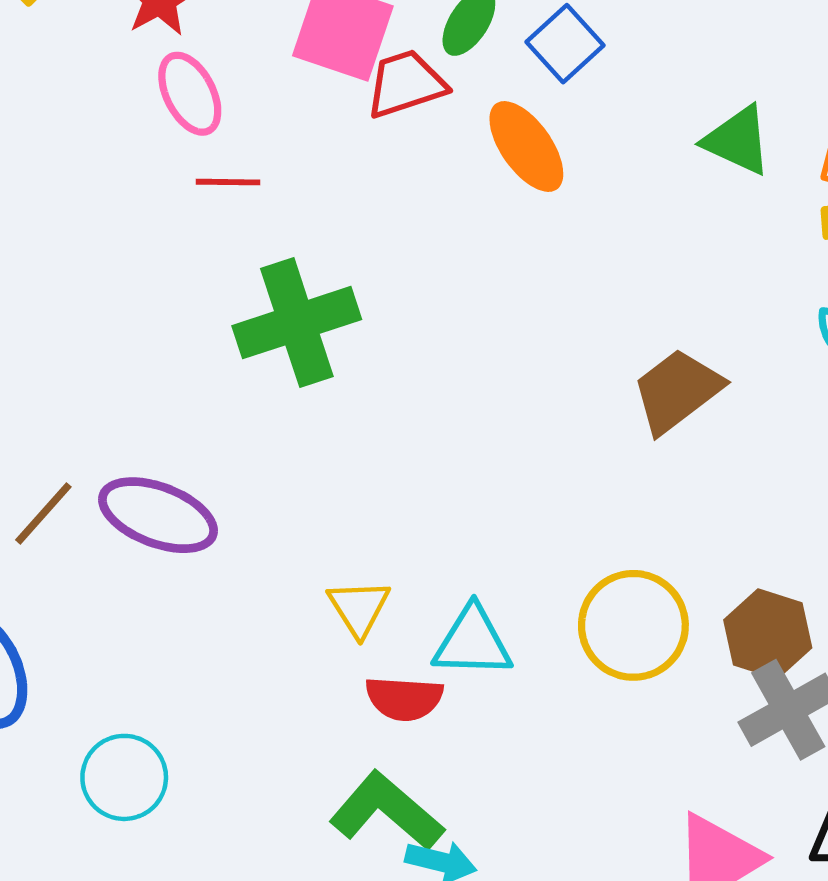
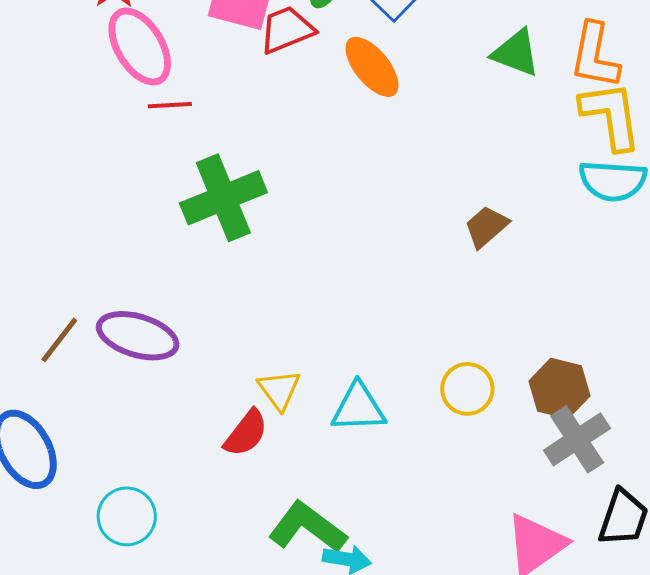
pink ellipse: (190, 94) -> (140, 46), size x1.4
brown trapezoid: (677, 391) -> (486, 227), size x0.7
yellow circle: (633, 625) -> (467, 389), size x0.7
red semicircle: (404, 698) -> (246, 433), moved, turned -52

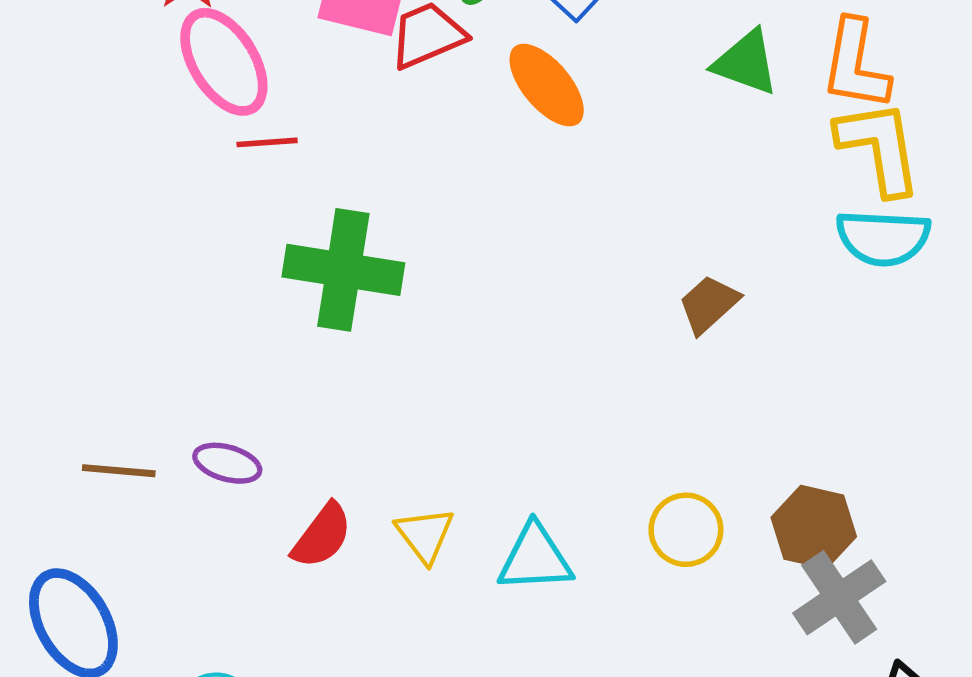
green cross: (223, 198) -> (343, 270), turned 32
purple ellipse: (138, 336) -> (227, 463), size x0.6
brown line: (59, 340) -> (119, 471), turned 58
red semicircle: (246, 433) -> (322, 536), moved

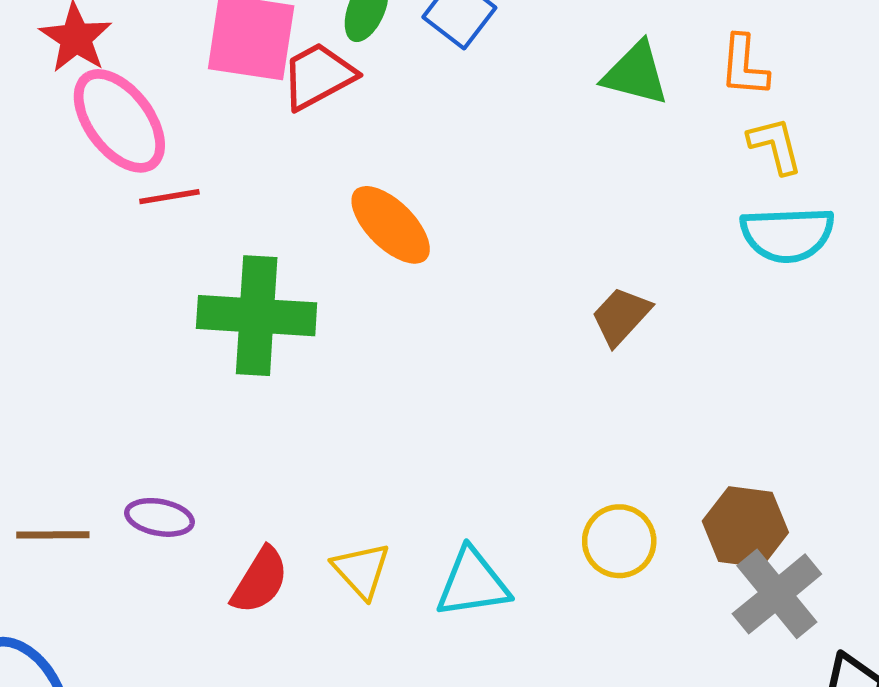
orange L-shape: (855, 65) -> (744, 66), size x0.7
orange ellipse: (547, 85) -> (391, 225), moved
yellow L-shape: (879, 147) -> (775, 145), size x0.6

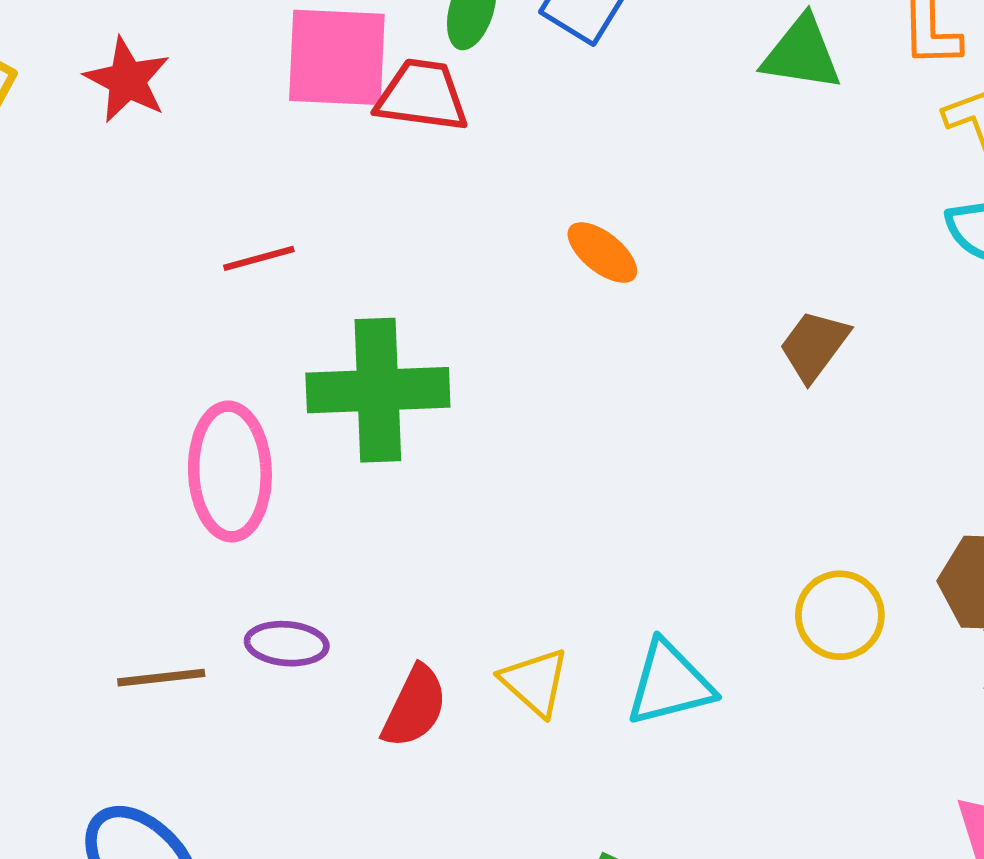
red trapezoid: (318, 76) -> (422, 96), turned 42
pink ellipse: (119, 121) -> (230, 471), moved, turned 41
orange ellipse: (391, 225) -> (602, 253), moved, size x0.7

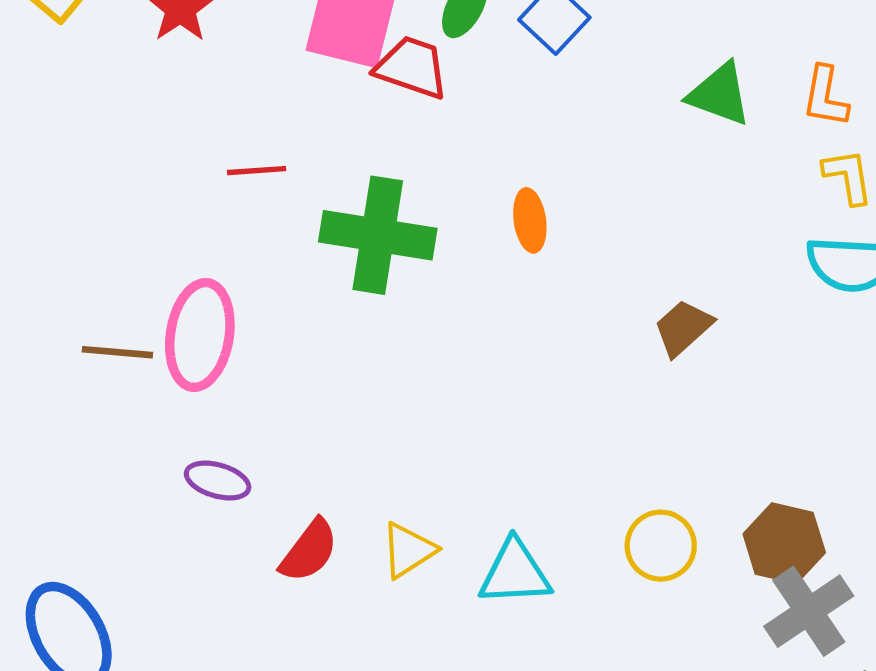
orange ellipse: (602, 253) -> (530, 220), turned 32
green cross: (378, 390) -> (378, 235), moved
brown line: (161, 678) -> (117, 352), moved
yellow triangle: (535, 682) -> (408, 550), turned 34

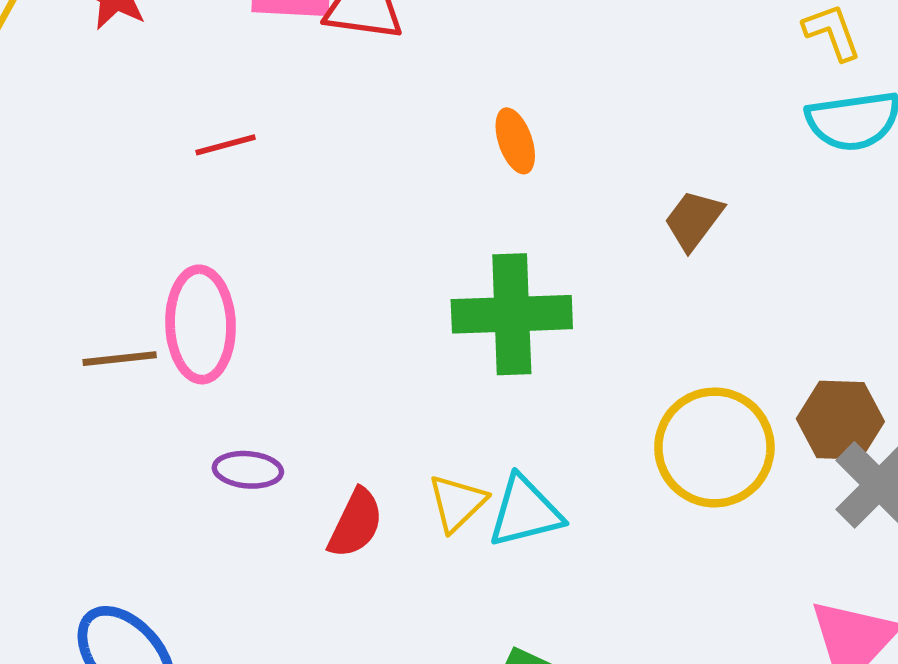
green cross: (378, 235) -> (512, 314), moved
yellow circle: (661, 546) -> (714, 447), size x1.6
cyan triangle: (515, 573) -> (525, 512), moved

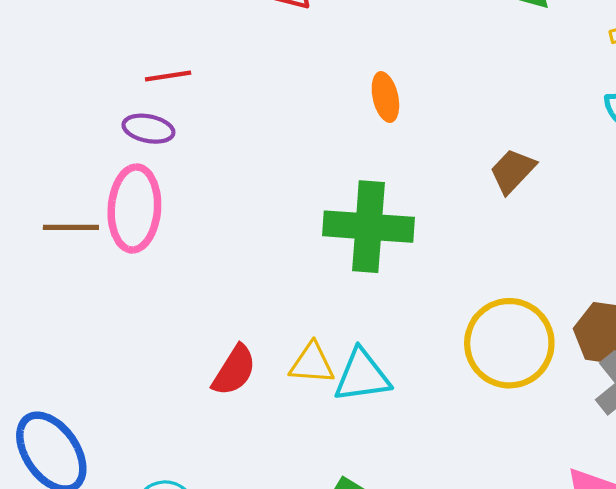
purple ellipse: (248, 470) -> (148, 129), moved
yellow triangle: (457, 503) -> (312, 363), turned 42

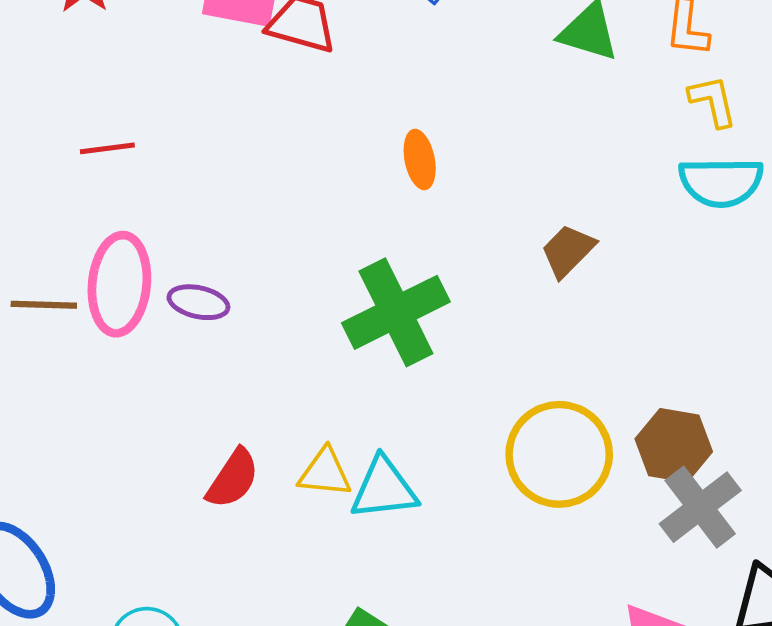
red line: (168, 76) -> (107, 148), moved
purple ellipse: (148, 129) -> (198, 302), moved
green cross: (369, 227) -> (396, 312), turned -32

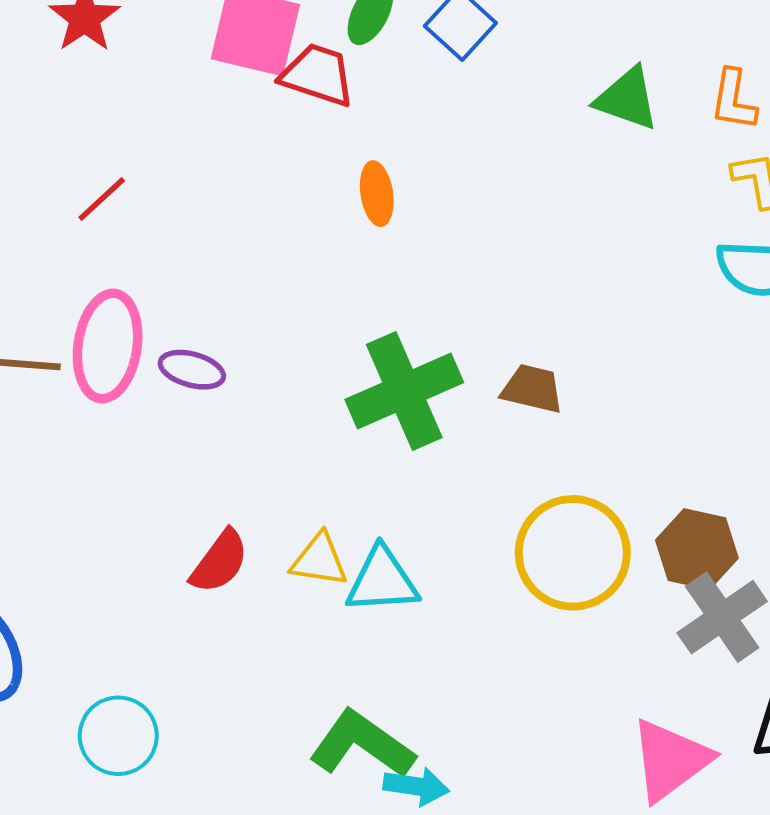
red line: (107, 148) -> (102, 199), turned -38
orange ellipse: (420, 160) -> (377, 194), moved
brown trapezoid: (568, 251) -> (532, 389), moved, turned 56

